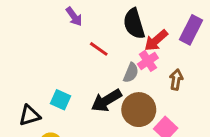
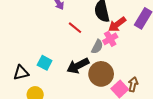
brown arrow: (176, 80) -> (133, 84), moved

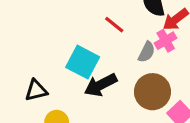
cyan square: (45, 63) -> (83, 62), moved, size x1.5
black arrow: (78, 66) -> (101, 85), moved

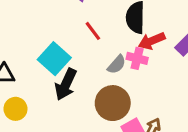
pink cross: (166, 41) -> (137, 58), turned 30
black arrow: (101, 85) -> (66, 84), turned -52

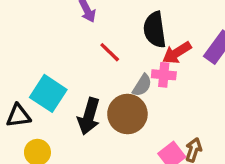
cyan square: (54, 59) -> (48, 93), moved
brown circle: (113, 103) -> (127, 114), moved

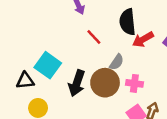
pink cross: (164, 75) -> (134, 83), moved

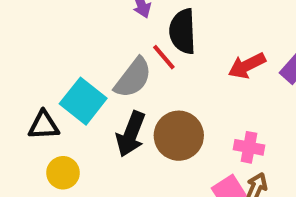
black semicircle: (127, 22) -> (183, 31), moved
gray semicircle: (117, 62) -> (133, 78), moved, size x1.5
pink cross: (134, 83) -> (249, 147), moved

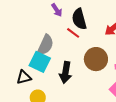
gray semicircle: (133, 78) -> (46, 45), moved
brown circle: (179, 136) -> (96, 59), moved

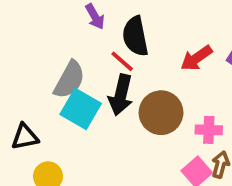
cyan square: (40, 62) -> (81, 109), moved
black arrow: (66, 72) -> (121, 95), moved

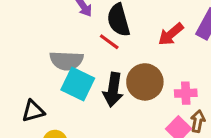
gray semicircle: (69, 80) -> (66, 61), turned 68
black arrow: (121, 95) -> (113, 90), moved

